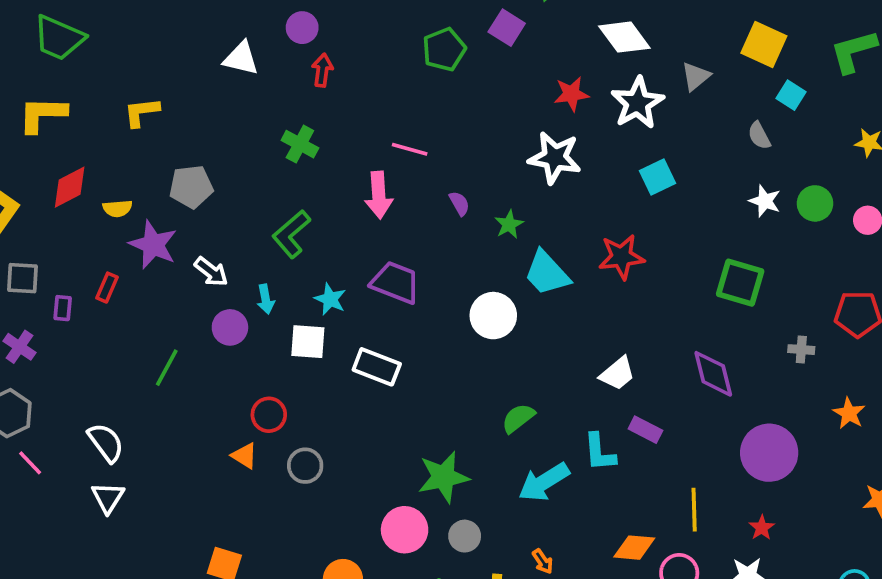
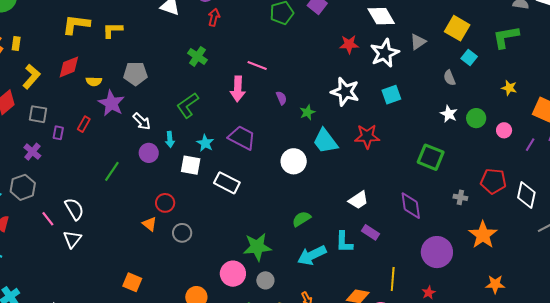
yellow L-shape: (42, 114) -> (76, 24), moved
white star: (555, 158) -> (345, 92), moved
orange star: (849, 413) -> (483, 235), size x1.6
pink line: (30, 463) -> (48, 219), moved

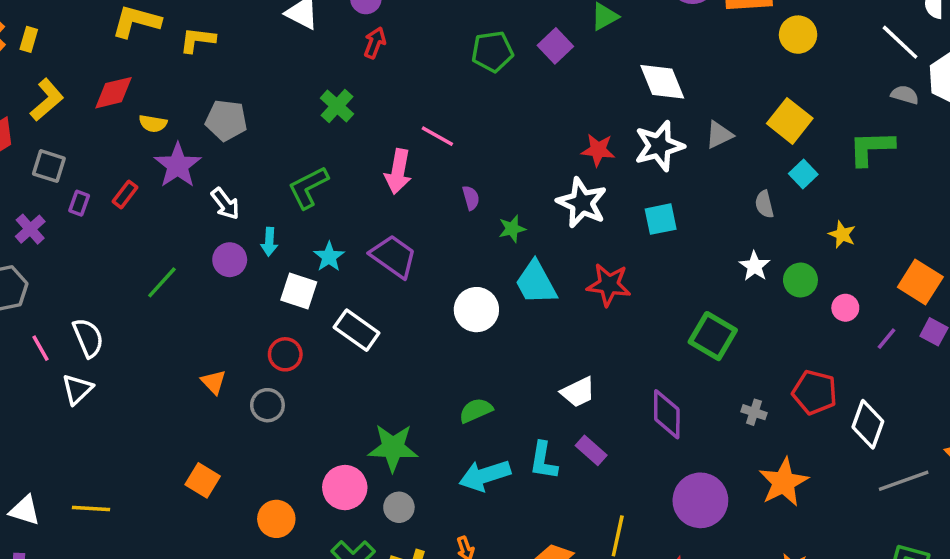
red star: (349, 44) -> (598, 150), moved
yellow star: (509, 88) -> (842, 234), moved
red circle: (165, 203) -> (285, 354), moved
orange square: (132, 282) -> (203, 480), moved

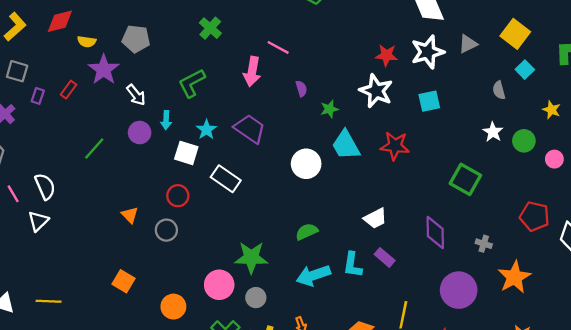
gray cross: (754, 412) -> (484, 244), moved

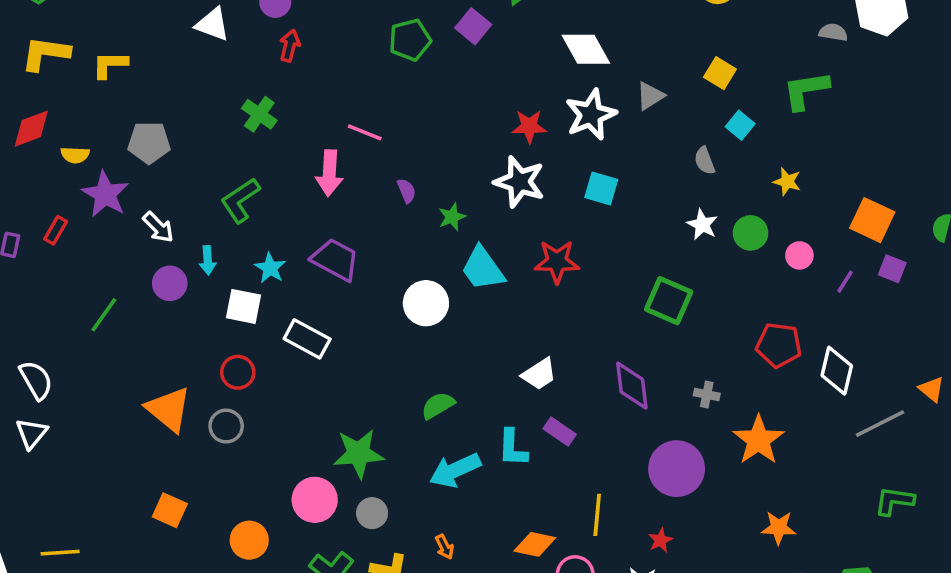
yellow square: (515, 34) -> (720, 73), size x0.7
cyan square: (429, 101) -> (601, 189), turned 35
orange triangle: (130, 215) -> (169, 409), size x1.8

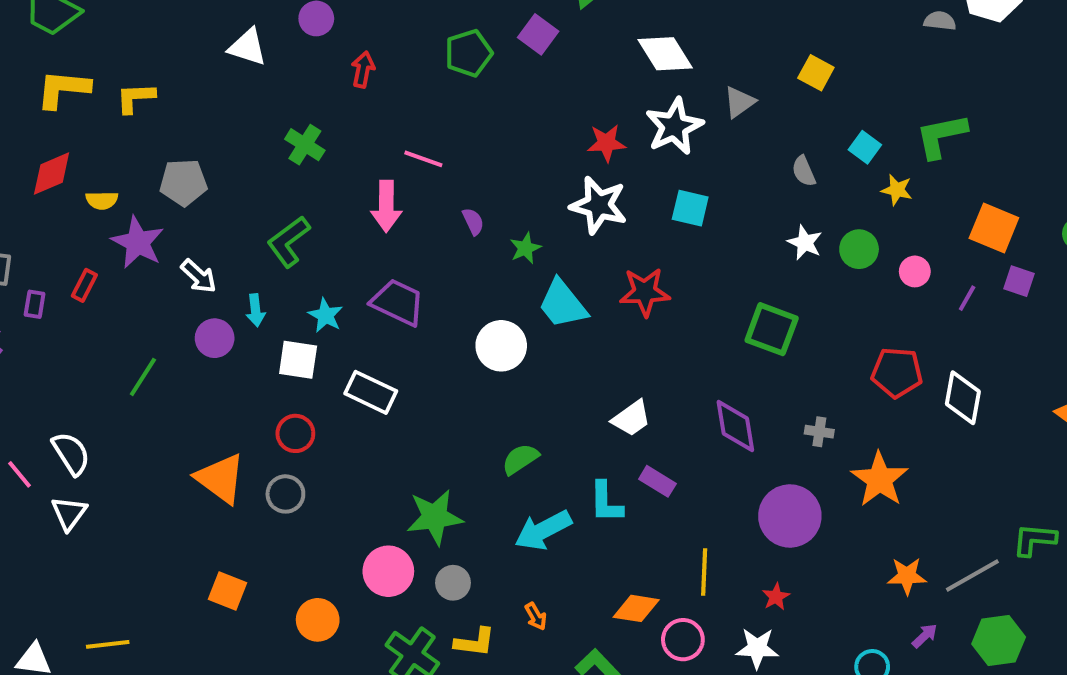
red arrow: (290, 46) -> (363, 69), moved
green L-shape: (806, 90) -> (941, 136), moved
cyan square: (740, 125) -> (865, 147), moved
gray line: (880, 424) -> (972, 576), moved

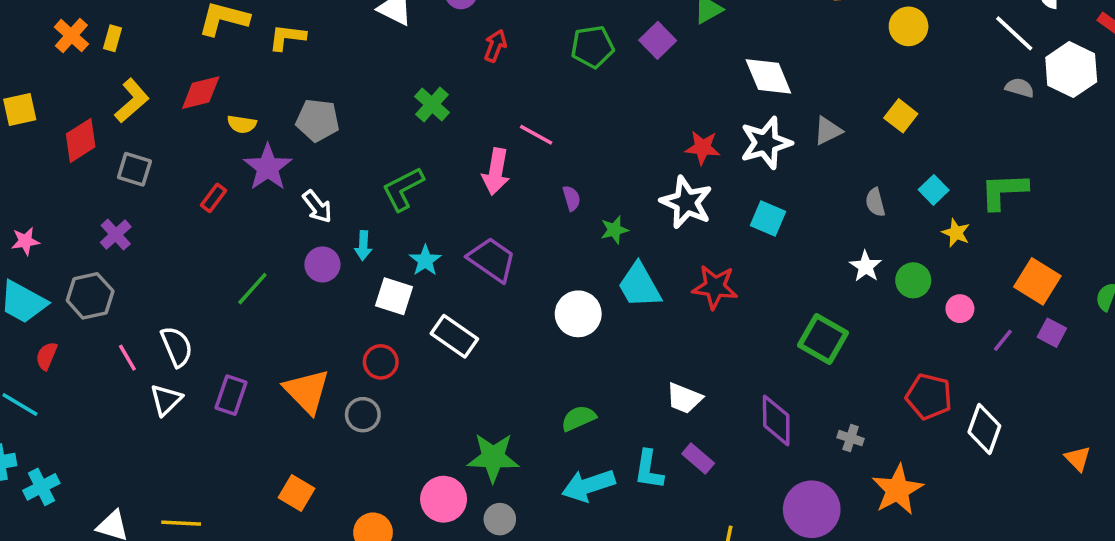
purple rectangle: (35, 304) -> (231, 395), moved, size x1.5
white trapezoid: (631, 418) -> (684, 398), turned 48

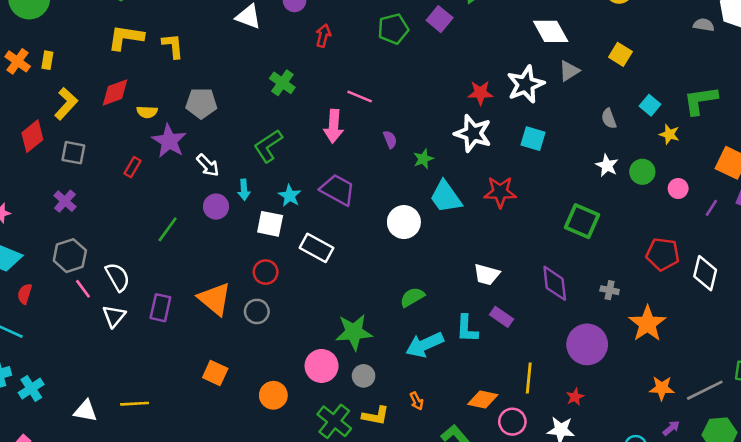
yellow L-shape: (287, 37) -> (173, 46), turned 84
white diamond: (768, 76) -> (551, 31), moved
gray hexagon: (90, 296) -> (70, 256), moved

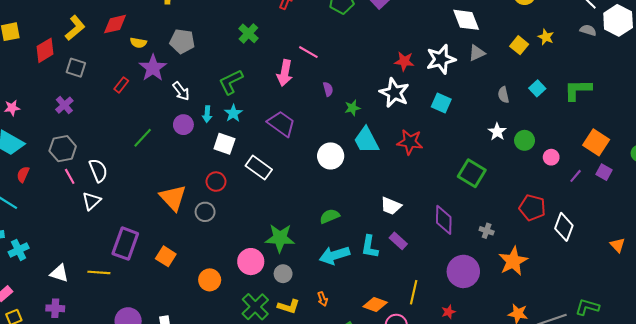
yellow star: (669, 134) -> (546, 37), moved
cyan star: (290, 196) -> (233, 113), moved
purple rectangle: (160, 308) -> (125, 244), moved, size x1.4

